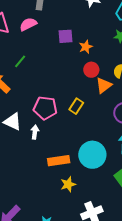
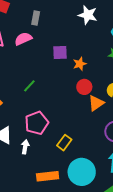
green line: (20, 61) -> (29, 86), moved
yellow rectangle: (76, 106) -> (64, 143), moved
pink pentagon: (45, 108) -> (37, 123), turned -30

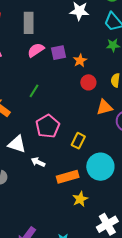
gray rectangle: (36, 18) -> (29, 23), size x1.5
pink semicircle: (23, 39) -> (36, 50), moved
orange triangle: (96, 103) -> (104, 107), moved, turned 30
white arrow: (25, 147) -> (38, 162), moved, turned -64

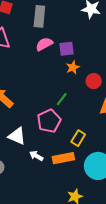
orange star: (80, 60) -> (73, 67), moved
green line: (34, 91) -> (62, 99), moved
orange rectangle: (68, 177) -> (63, 158), moved

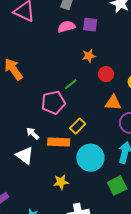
purple square: (67, 49) -> (90, 25), moved
white triangle: (17, 136) -> (25, 155), moved

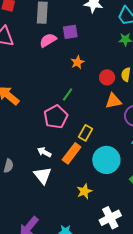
red circle: (106, 74) -> (107, 77), moved
orange rectangle: (59, 142) -> (72, 153), turned -40
white triangle: (25, 155) -> (43, 175), turned 30

